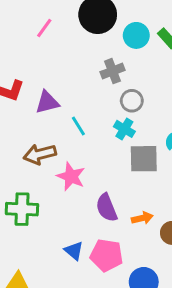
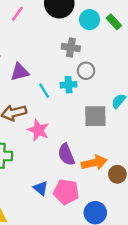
gray cross: (113, 71) -> (71, 48), turned 30
cyan cross: (124, 129) -> (69, 85), moved, turned -35
orange arrow: (142, 218) -> (94, 163), size x1.5

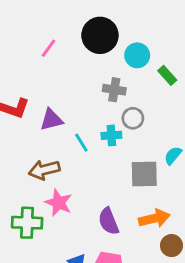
green rectangle: (114, 22) -> (167, 75), moved
pink star: (38, 130) -> (59, 203), moved
orange arrow: (94, 163) -> (154, 218), moved

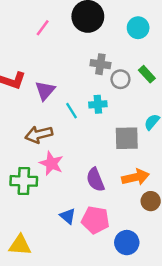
cyan circle: (137, 55) -> (138, 28), moved
green rectangle: (167, 75) -> (147, 74), moved
gray circle: (133, 118) -> (120, 79), moved
purple triangle: (51, 120) -> (45, 91), turned -35

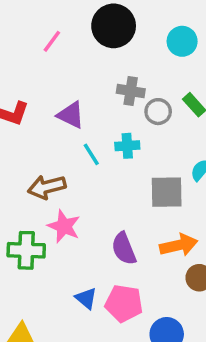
purple triangle: (45, 91) -> (71, 115), moved, turned -45

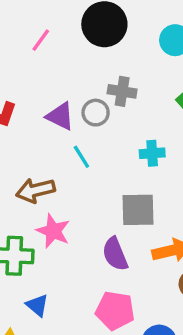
gray circle: (158, 112) -> (96, 113), moved
cyan cross: (127, 146) -> (152, 153), moved
gray square: (167, 192) -> (138, 210), moved
blue triangle: (86, 298) -> (37, 305), moved

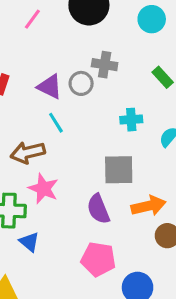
cyan line: (81, 157) -> (56, 123), moved
blue triangle: (37, 305) -> (29, 242), moved

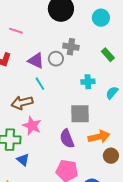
pink line: (32, 19) -> (16, 31), moved, turned 72

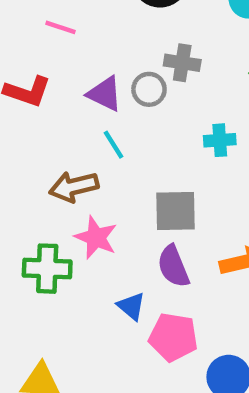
gray square: (80, 114) -> (176, 211), moved
blue triangle: (23, 160) -> (131, 306), moved

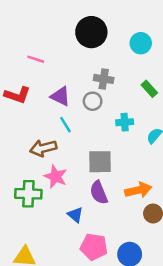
gray circle: (149, 89) -> (93, 101), moved
pink pentagon: (173, 337) -> (94, 247), moved

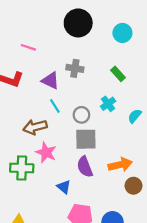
gray cross: (104, 79) -> (75, 68), moved
green rectangle: (149, 89) -> (118, 74), moved
gray circle: (93, 101) -> (81, 115), moved
cyan cross: (125, 122) -> (108, 104), turned -32

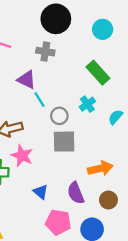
gray cross: (75, 68) -> (45, 52), moved
green rectangle: (118, 74) -> (98, 73), size x1.5
cyan line: (55, 106) -> (39, 99), moved
purple semicircle: (85, 167) -> (76, 193), moved
brown circle: (134, 186) -> (108, 200), moved

